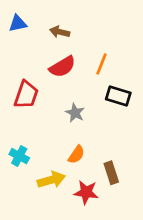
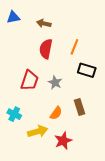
red semicircle: (62, 67) -> (46, 49), turned 132
red trapezoid: (26, 95) -> (30, 80), moved
brown rectangle: (111, 173) -> (80, 107), moved
red star: (86, 192) -> (63, 141), turned -30

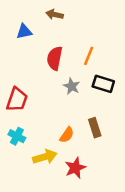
blue triangle: (13, 17) -> (24, 31), moved
brown arrow: (44, 23) -> (55, 14), moved
red trapezoid: (30, 80) -> (17, 100), moved
gray star: (55, 83) -> (72, 86), moved

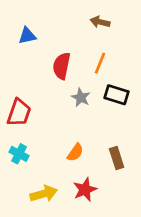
brown arrow: (55, 14) -> (100, 22), moved
brown rectangle: (95, 128) -> (117, 158), moved
yellow arrow: (45, 157) -> (44, 194), moved

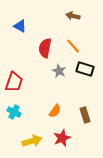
blue triangle: (27, 36) -> (20, 26), turned 40
orange line: (100, 63) -> (73, 46), turned -63

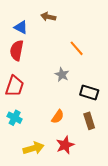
brown arrow: (73, 16) -> (48, 17), moved
red semicircle: (45, 48) -> (17, 50), moved
black rectangle: (85, 69) -> (89, 92), moved

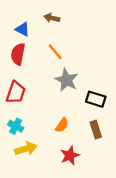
orange line: (77, 48) -> (55, 52), moved
gray star: (62, 75) -> (66, 80), size x1.5
yellow arrow: (33, 148) -> (26, 149), moved

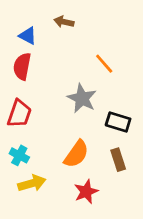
orange line: (55, 52) -> (104, 64), moved
orange semicircle: (62, 125) -> (76, 154), size x1.5

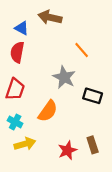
brown arrow: (64, 22) -> (50, 17), size x1.5
orange semicircle: (76, 154) -> (48, 111), moved
brown rectangle: (118, 160) -> (93, 145), moved

